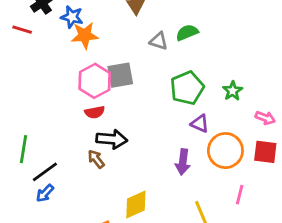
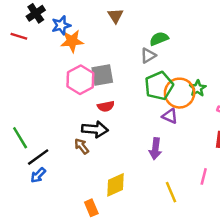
blue star: (72, 17) -> (61, 25), turned -30
gray triangle: (159, 41) -> (148, 56), moved, turned -49
red semicircle: (95, 112) -> (106, 106), moved
green line: (24, 149) -> (20, 138), turned -40
orange circle: (225, 151) -> (180, 93), moved

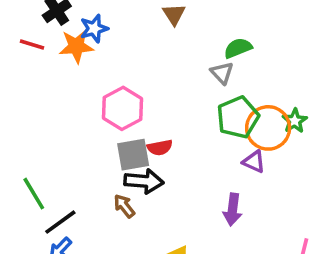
orange star: (72, 41) -> (76, 46), moved
gray triangle: (148, 56) -> (222, 73), turned -42
gray square: (102, 75) -> (133, 155), moved

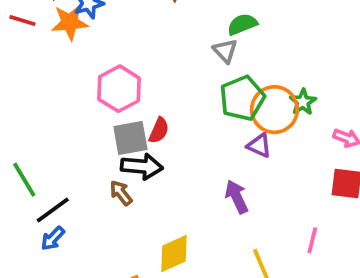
red semicircle: (160, 147) -> (159, 130), turned -55
purple arrow: (233, 210) -> (237, 197), turned 148

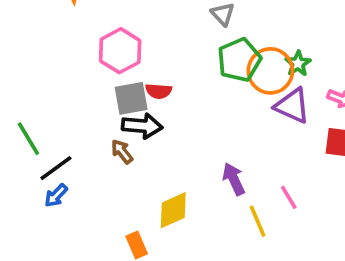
red semicircle: (159, 130) -> (159, 91), turned 70
purple triangle: (259, 146) -> (292, 106), moved, size x1.5
purple arrow: (237, 197) -> (234, 179), moved
pink line: (312, 240) -> (289, 197), moved, turned -45

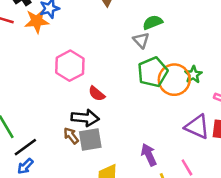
red semicircle: (159, 91) -> (97, 94), turned 36
gray square: (131, 98) -> (90, 139), moved
purple triangle: (292, 106) -> (197, 127), moved

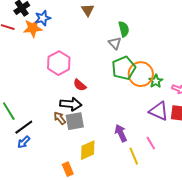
green semicircle: (153, 22) -> (124, 29), turned 98
green star: (193, 75) -> (156, 81), moved

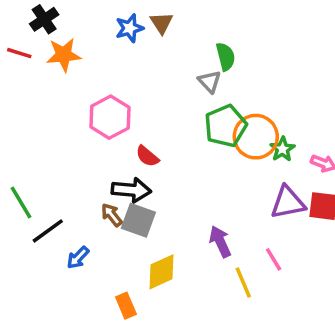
blue star: (43, 18) -> (130, 28), moved
purple triangle: (159, 111) -> (288, 202), turned -35
gray square: (75, 121) -> (138, 220), turned 30
blue arrow: (24, 142) -> (78, 258), moved

